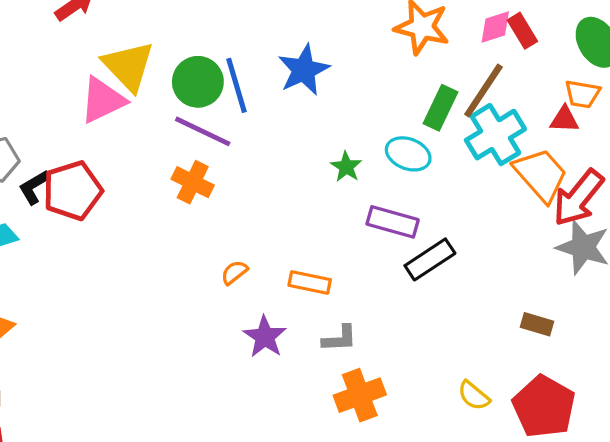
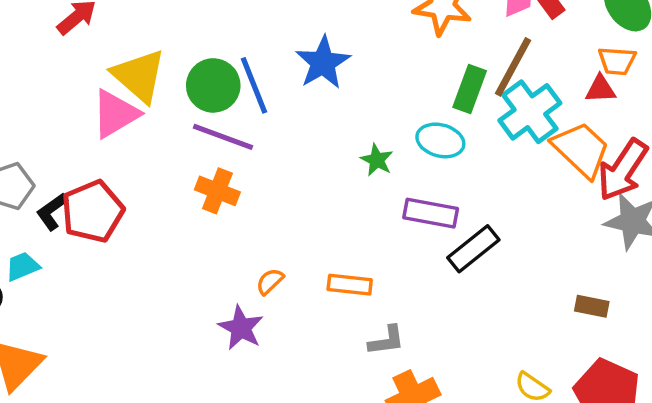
purple star: (265, 337) -> (241, 328), moved

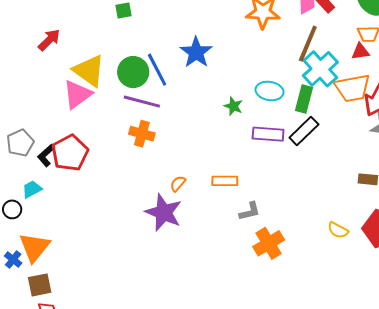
green rectangle: (470, 89) -> (304, 99), moved
orange trapezoid: (581, 150) -> (353, 88), turned 132
black rectangle: (473, 249) -> (304, 131), moved
purple star: (241, 328) -> (164, 212), size x1.4

